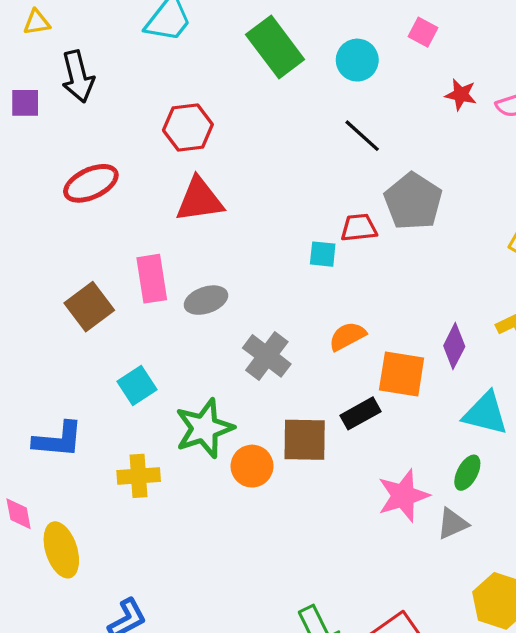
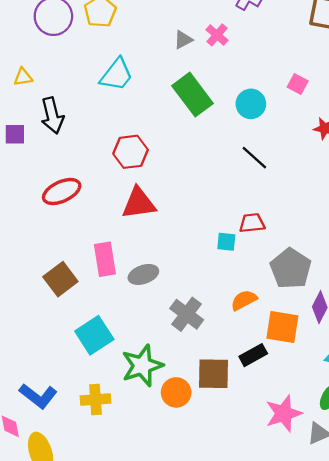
gray pentagon: (413, 201) -> (291, 269), moved
cyan square: (137, 386) -> (94, 335), size x1.4
blue L-shape: (58, 440) -> (38, 396), moved, turned 33

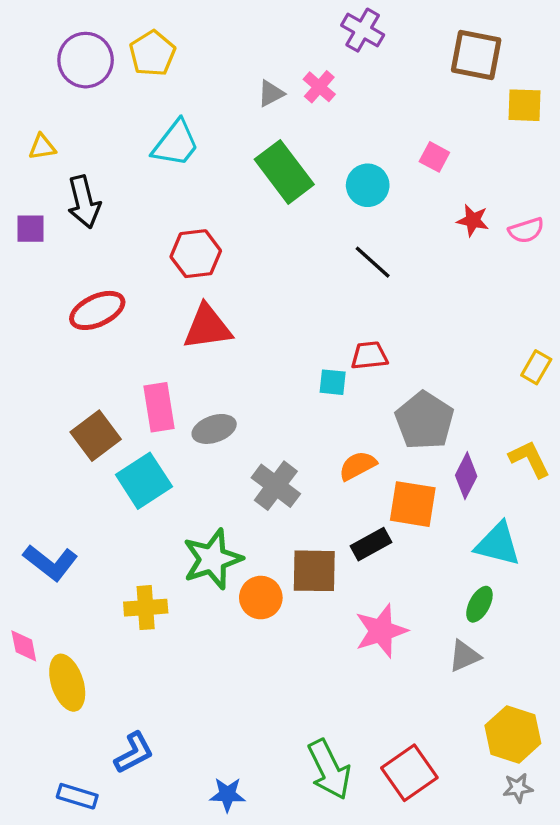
cyan square: (94, 335) -> (144, 481), moved
blue L-shape: (38, 396) -> (51, 562), moved
pink star: (284, 413) -> (381, 631), moved

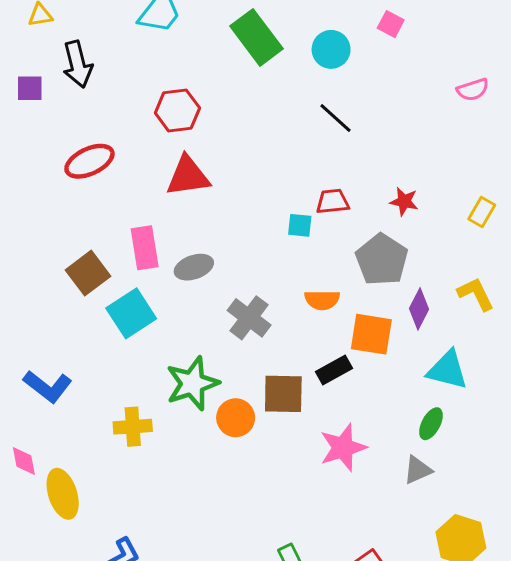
red star: (473, 220) -> (404, 201), moved
orange semicircle: (358, 466) -> (322, 300), turned -152

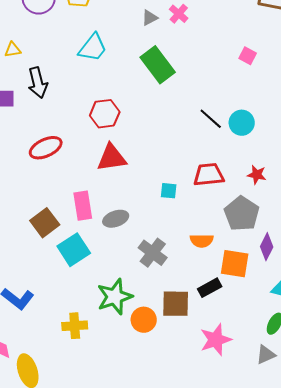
cyan circle: (331, 49) -> (242, 123), moved
red trapezoid: (333, 201) -> (209, 175), size x1.4
cyan square: (300, 225) -> (169, 191), moved

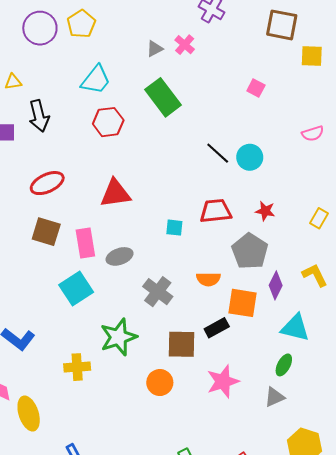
red hexagon: (105, 114) -> (108, 122), moved
brown square: (45, 223) -> (46, 232), moved, turned -36
orange circle: (144, 320) -> (160, 383), moved

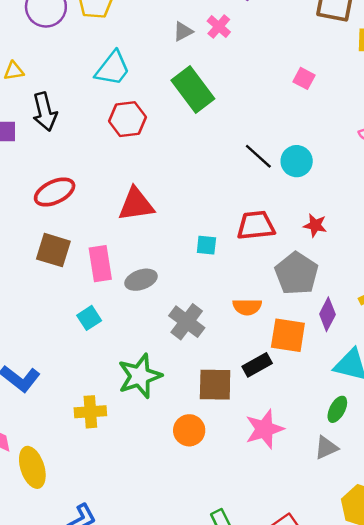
cyan square: (76, 288) -> (89, 318), size x0.6

